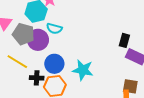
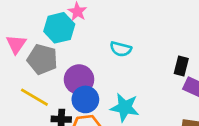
cyan semicircle: (54, 29) -> (121, 49), moved
purple circle: (38, 40) -> (79, 79), moved

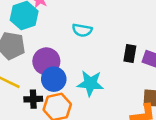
black rectangle: (181, 66) -> (130, 54), moved

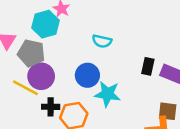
purple circle: (46, 61) -> (41, 76), moved
blue circle: (54, 79) -> (87, 75), moved

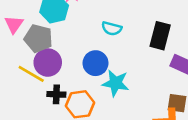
black rectangle: (148, 66) -> (160, 36), moved, size x1.5

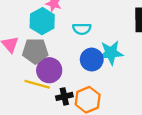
cyan semicircle: (112, 28) -> (82, 29), moved
cyan star: (116, 83) -> (111, 53), moved

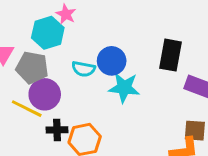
cyan semicircle: (82, 29) -> (84, 69), moved
blue circle: (92, 60) -> (112, 61), moved

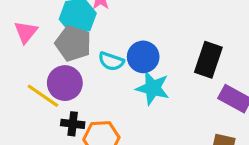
gray pentagon: (32, 68) -> (73, 43), moved

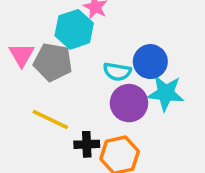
gray pentagon: (73, 43) -> (53, 62), moved
purple circle: (65, 83) -> (129, 103), moved

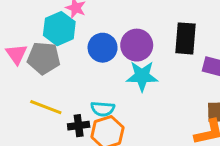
blue circle: (150, 62) -> (103, 48), moved
cyan semicircle: (117, 72) -> (103, 109), moved
purple circle: (129, 103) -> (137, 45), moved

